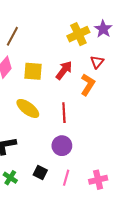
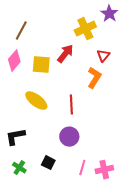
purple star: (103, 29) -> (109, 14), moved
red arrow: (64, 70) -> (65, 54), moved
pink line: (66, 178) -> (82, 168), moved

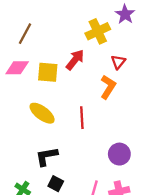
pink diamond: (14, 61) -> (17, 68), turned 50
black L-shape: (15, 137) -> (47, 156), moved
purple circle: (69, 137) -> (119, 154), moved

